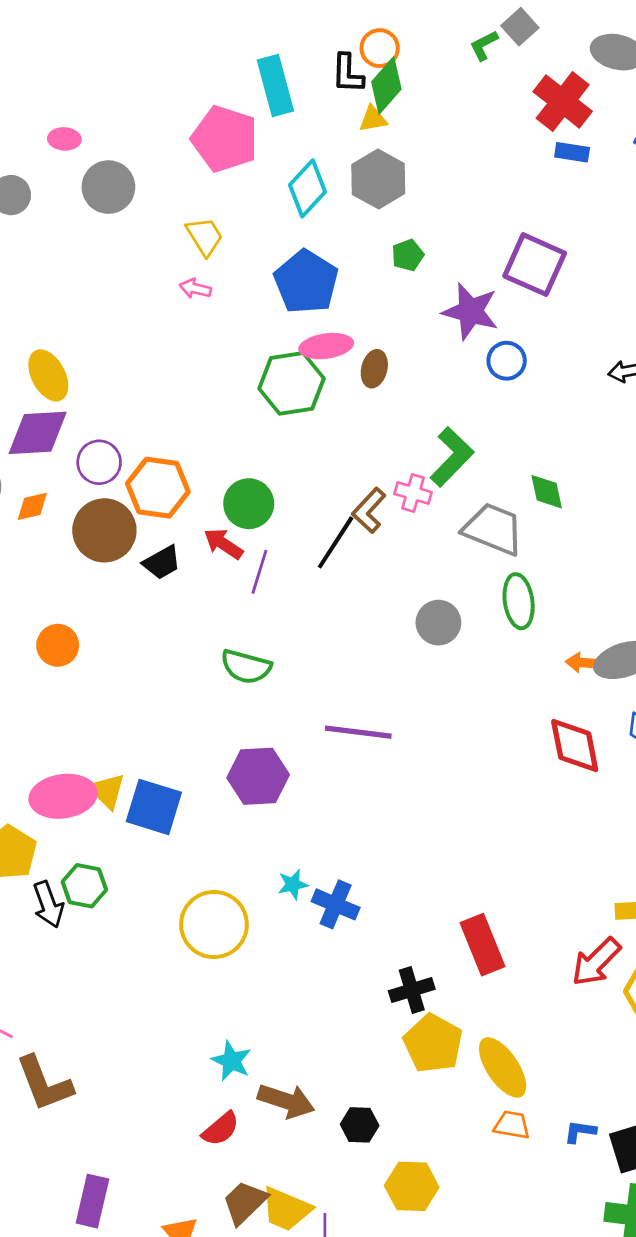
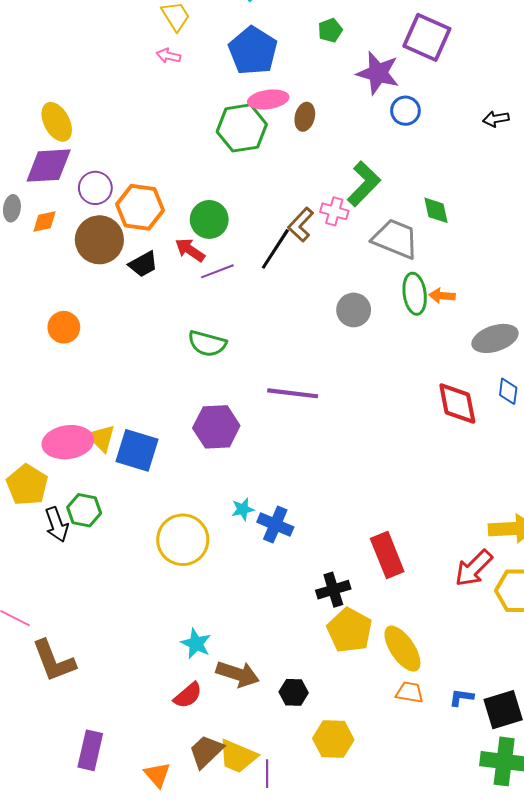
purple line: (259, 572) -> (217, 271), turned 52
orange arrow: (583, 663) -> (442, 296), moved

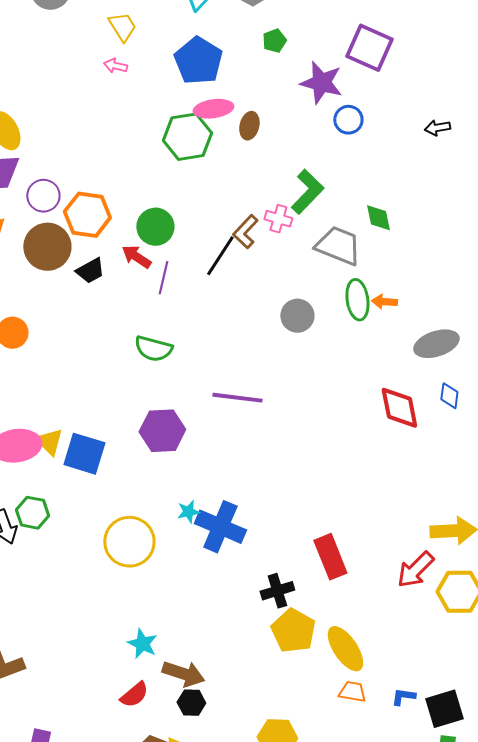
purple line: (217, 271) -> (163, 278), turned -56
blue cross: (275, 525) -> (220, 527), size x1.4
black hexagon: (294, 692) -> (191, 703), moved

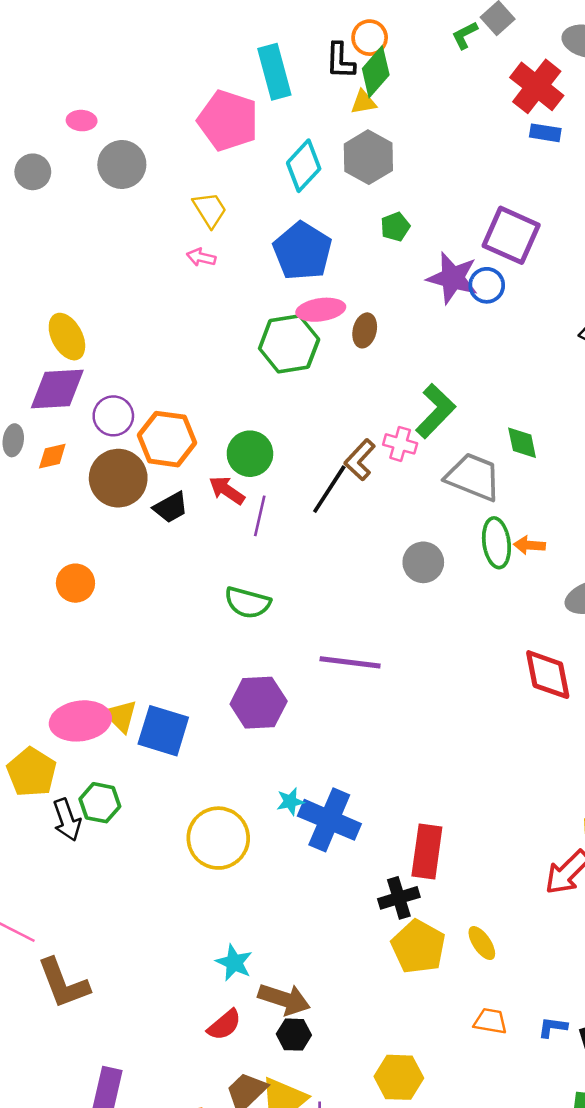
blue circle: (348, 120) -> (487, 285), moved
red rectangle: (330, 557) -> (427, 852), moved, turned 30
yellow ellipse: (345, 649) -> (482, 943), moved, size x0.6

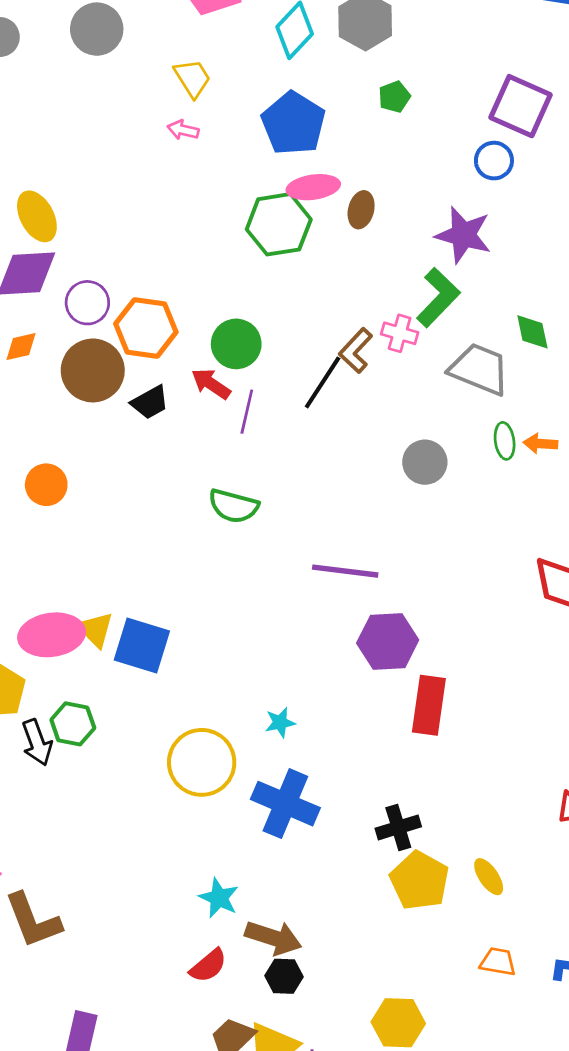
purple star: (453, 278) -> (463, 235), moved
green ellipse: (496, 543) -> (505, 441), size x0.7
purple hexagon: (259, 703) -> (388, 641), moved
blue cross: (329, 820) -> (285, 804), moved
red rectangle: (427, 852) -> (429, 705), moved

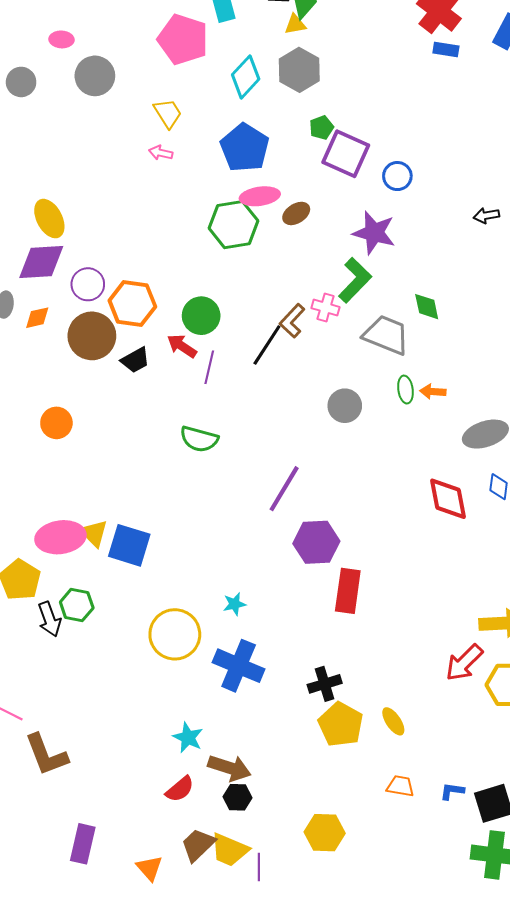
purple square: (521, 106) -> (346, 154), moved
brown ellipse: (361, 210) -> (296, 213), turned 44
purple line: (345, 571) -> (284, 489), turned -66

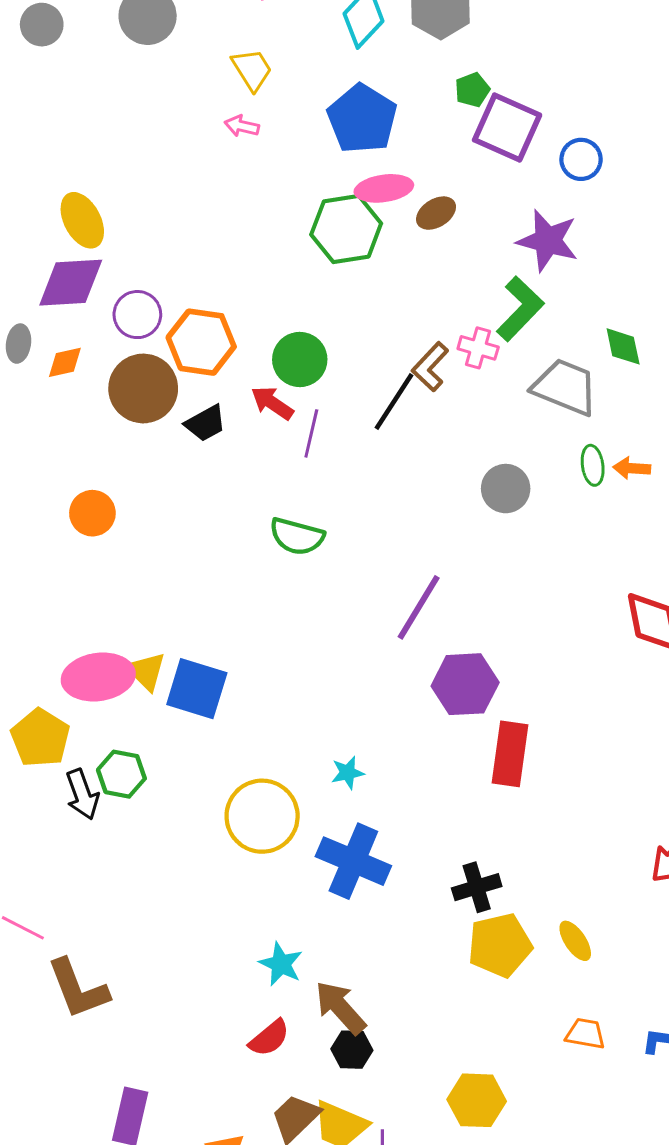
yellow pentagon: (341, 724) -> (500, 945), turned 30
brown arrow: (229, 768) -> (340, 1008), turned -150

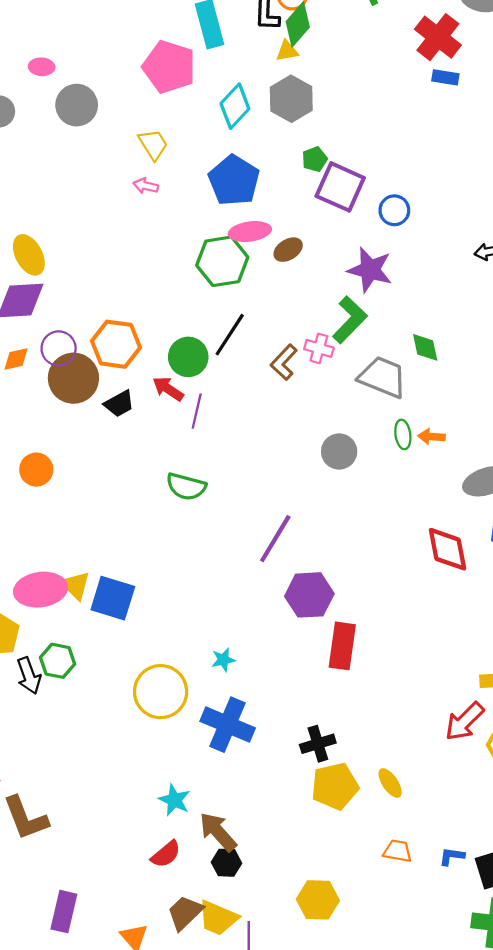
purple circle: (137, 315) -> (59, 348), moved
black line: (394, 402) -> (230, 335), moved

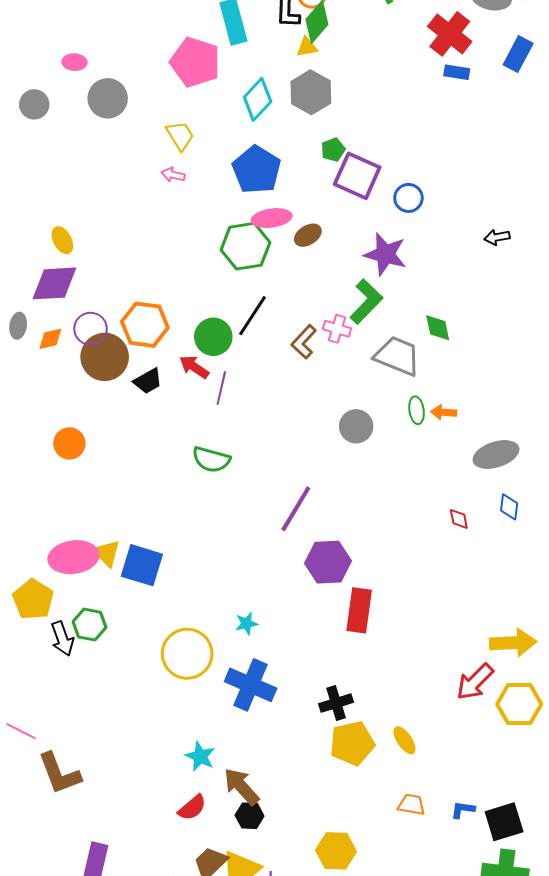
yellow ellipse: (29, 255) -> (62, 240), size x0.7
red diamond: (447, 549) -> (459, 519), size x0.5

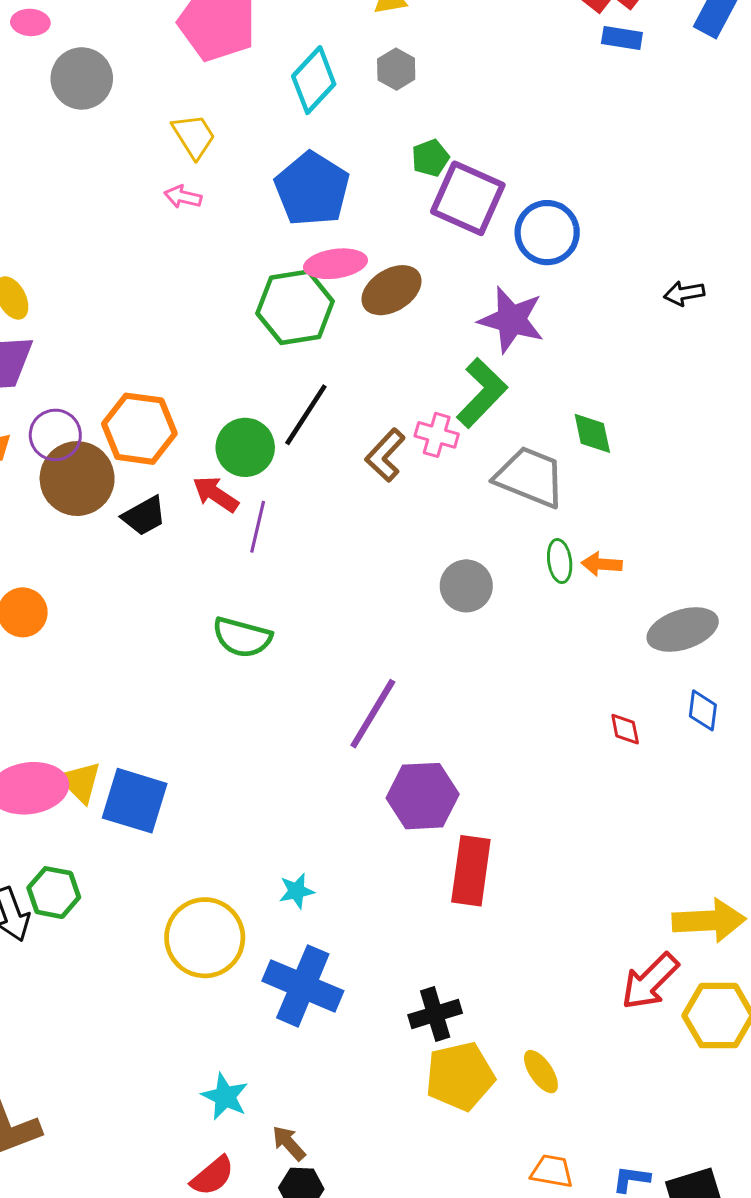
gray hexagon: (311, 92) -> (396, 69), size x0.6
blue circle: (408, 198) -> (547, 233), size x1.4
brown ellipse: (308, 235) -> (392, 290), size x1.4
brown arrow: (241, 787) -> (289, 1143), size x0.6

